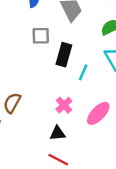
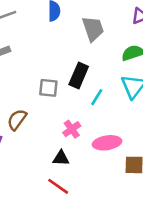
gray square: (41, 36) -> (48, 88), moved
pink ellipse: (98, 113) -> (107, 143), turned 30

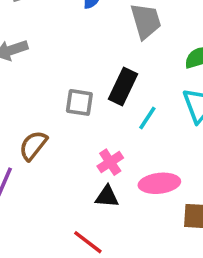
black triangle: (61, 158) -> (107, 197), moved

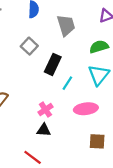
gray square: (79, 102) -> (29, 46), moved, turned 35
pink ellipse: (159, 183) -> (86, 109), moved

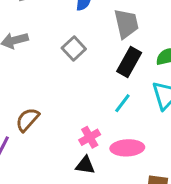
black rectangle: (53, 64) -> (129, 62), moved
pink ellipse: (86, 109) -> (127, 148), moved

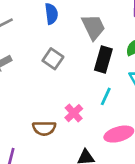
brown semicircle: (28, 120) -> (44, 128), moved, turned -120
pink cross: (90, 137) -> (74, 113), moved

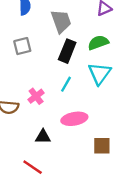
gray square: (53, 59) -> (22, 46), turned 36

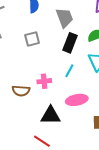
pink cross: (36, 96) -> (44, 81), turned 32
black triangle: (43, 137) -> (50, 115), size x1.5

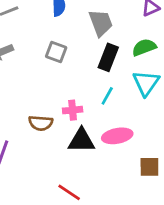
gray square: (32, 39) -> (56, 52), turned 35
black triangle: (50, 115) -> (81, 140), moved

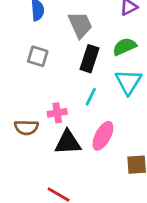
pink ellipse: (117, 136) -> (103, 136), turned -48

